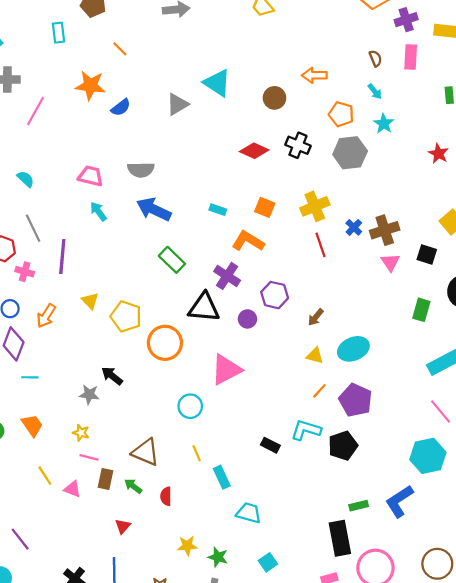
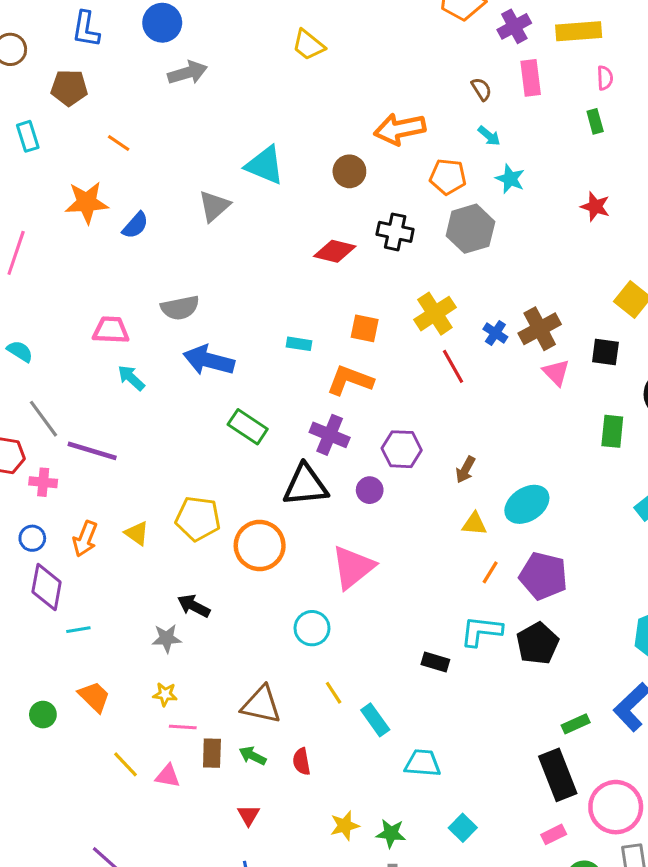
orange arrow: (314, 75) -> (400, 129), size x1.4
purple line: (62, 256) -> (92, 451), turned -68
yellow triangle: (90, 301) -> (137, 533), moved

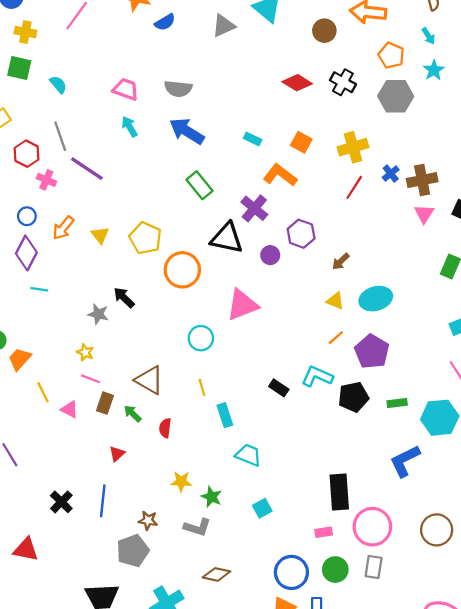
red line: (453, 366) -> (354, 187), turned 45
orange trapezoid: (94, 697) -> (20, 359), moved, turned -110
green rectangle: (576, 724) -> (397, 403), moved

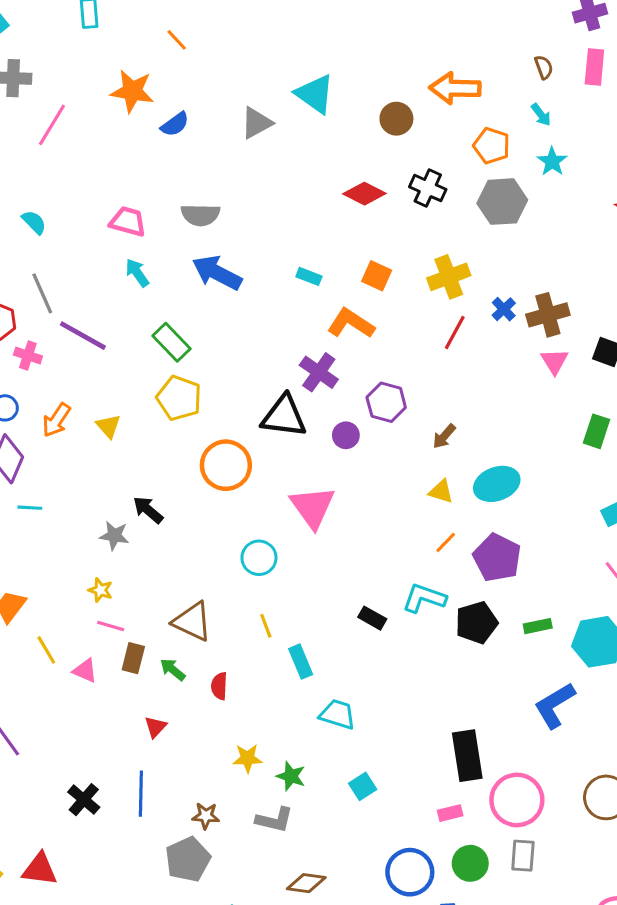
green rectangle: (200, 185) -> (172, 342), moved
yellow pentagon: (145, 238) -> (179, 398), moved
pink triangle: (242, 305) -> (313, 507), turned -40

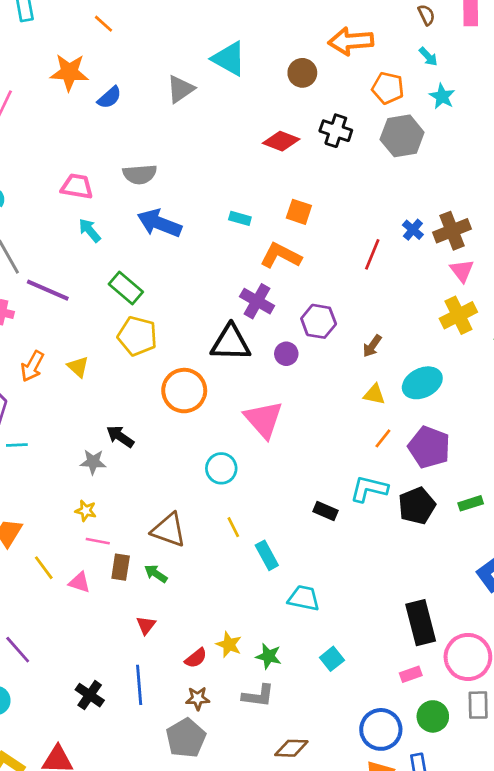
yellow cross: (449, 277) -> (458, 315), moved
red semicircle: (219, 686) -> (196, 658), moved, turned -125
yellow star: (247, 758) -> (229, 645), turned 30

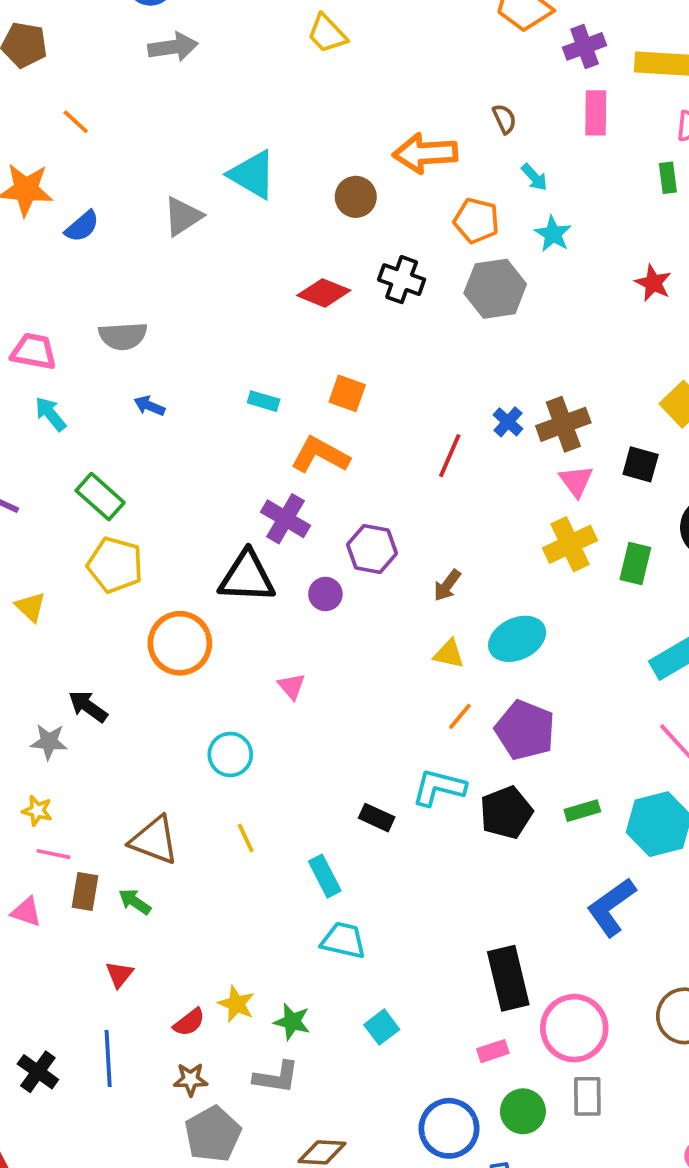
brown semicircle: (426, 15) -> (504, 119), moved
blue arrow: (159, 223) -> (149, 406), size x0.5
pink triangle: (264, 419) -> (291, 686), size x0.5
cyan rectangle: (267, 555) -> (325, 876), moved
gray pentagon: (186, 738) -> (213, 1134), moved

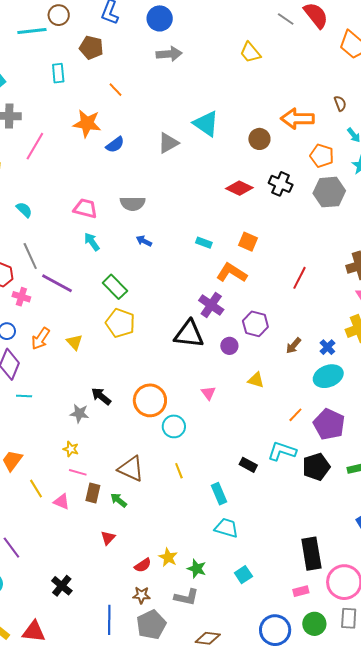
blue cross: (508, 422) -> (327, 347), moved
orange circle: (180, 643) -> (150, 400), moved
yellow triangle: (449, 654) -> (256, 380), moved
blue line: (108, 1059) -> (109, 620), moved

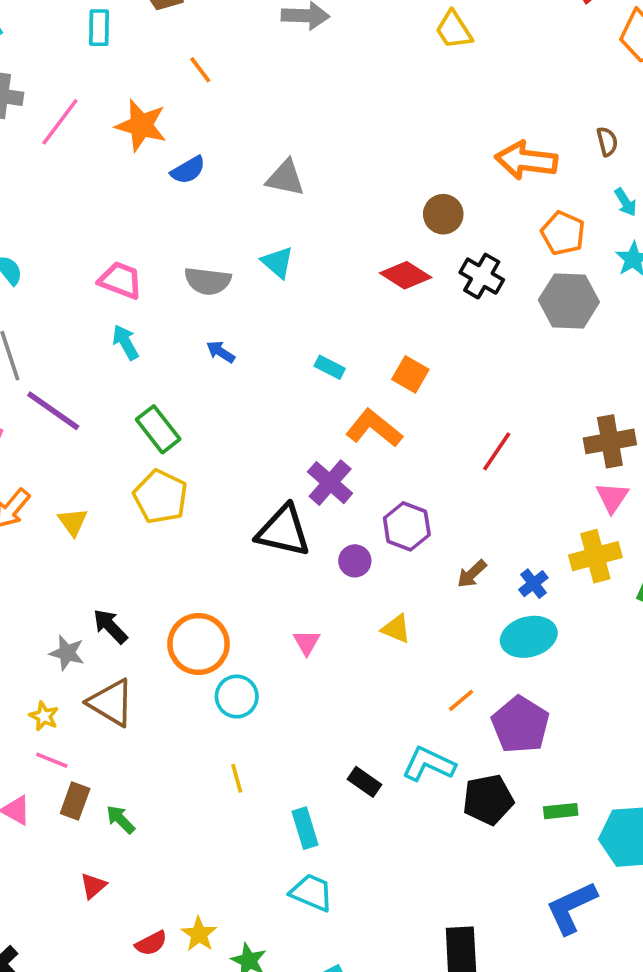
cyan triangle: (206, 124) -> (278, 262), moved, size x0.7
brown circle: (259, 139) -> (443, 214), moved
gray triangle: (168, 143) -> (285, 178), turned 35
pink line: (35, 146) -> (60, 122), moved
brown triangle: (131, 469) -> (111, 703), moved

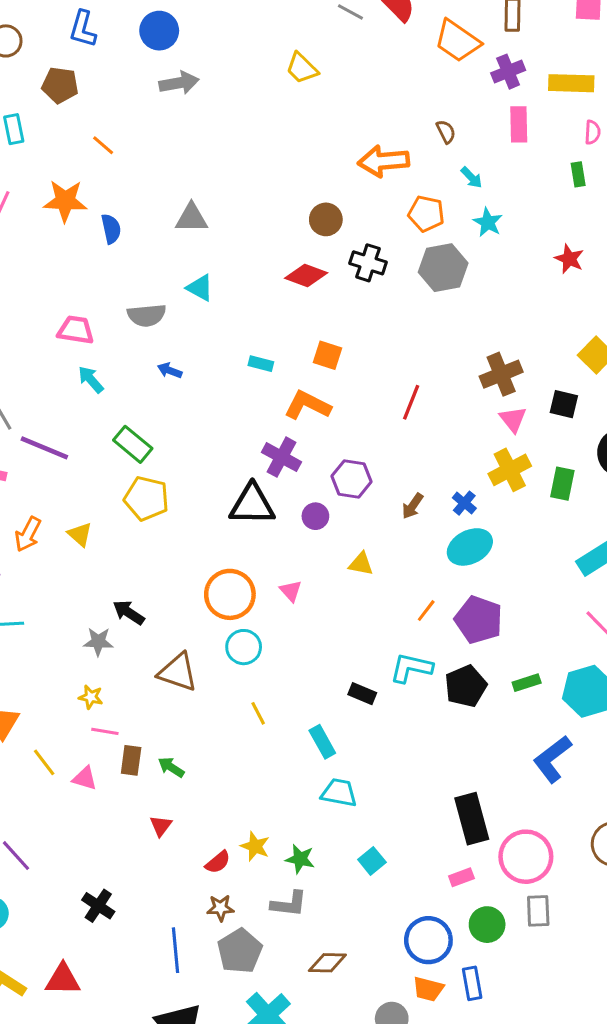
blue semicircle: (188, 170) -> (111, 229), turned -60
orange circle: (199, 644) -> (230, 594), moved
brown triangle: (111, 703) -> (178, 672), moved

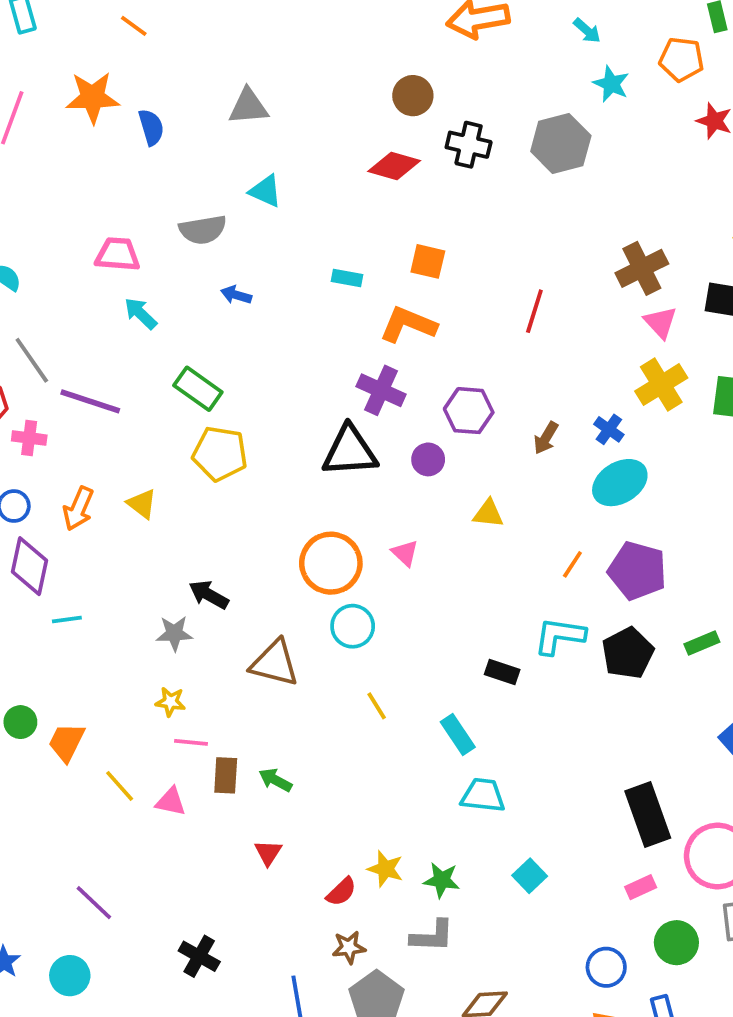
orange pentagon: (426, 214) -> (681, 59), moved
blue circle: (428, 940) -> (606, 967), size x0.7

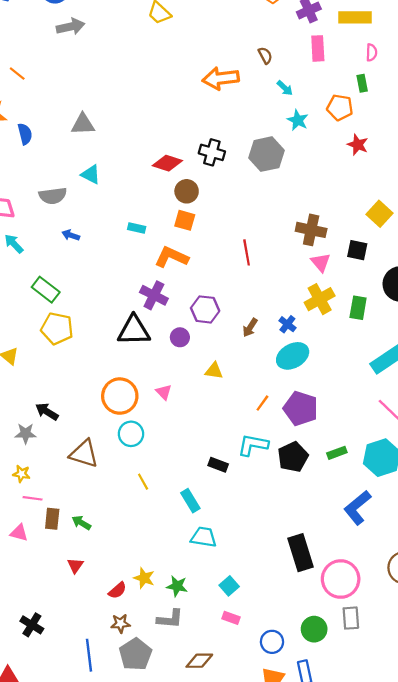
brown circle: (413, 96) -> (187, 191), moved
brown cross: (642, 268) -> (311, 230), turned 36
red line: (534, 311) -> (247, 252), turned -30
pink rectangle: (641, 887) -> (231, 618), moved, turned 42

